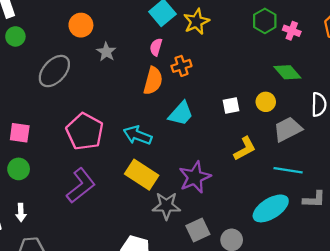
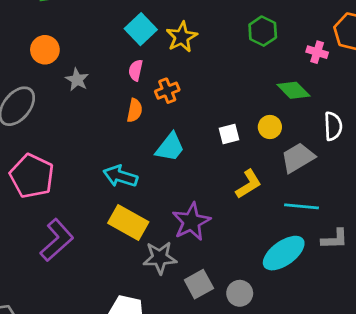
pink cross: (292, 31) -> (317, 52), moved
orange semicircle: (153, 81) -> (135, 110), size x0.7
pink pentagon: (85, 132) -> (32, 176), moved

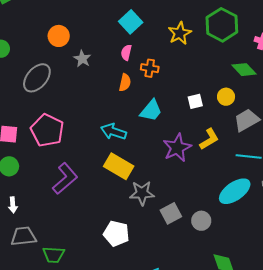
green hexagon: (263, 31) -> (222, 25), size x1.5
yellow star: (182, 37) -> (180, 33), moved
orange cross: (167, 91) -> (150, 68), turned 30
purple star: (191, 222) -> (177, 148), moved

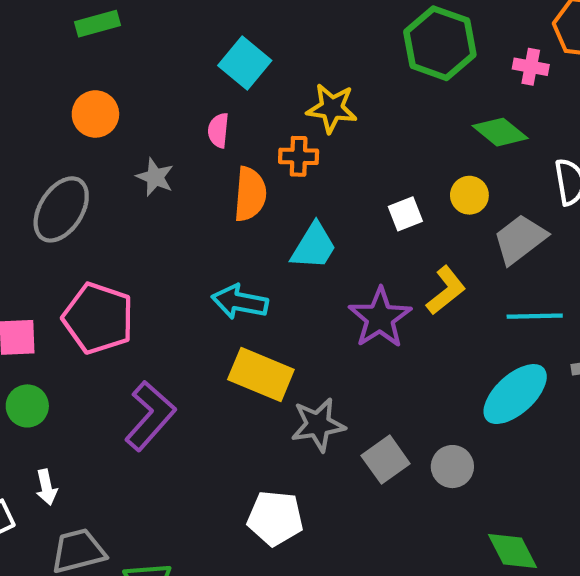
yellow star: (180, 33) -> (332, 108), moved, turned -30
pink semicircle: (126, 52) -> (218, 130), moved
gray star: (82, 59) -> (155, 177), moved
orange semicircle: (125, 83) -> (250, 194), size x1.4

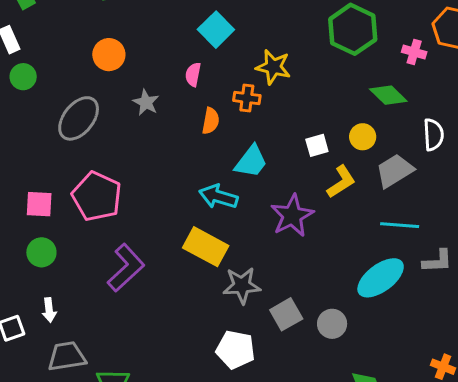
orange semicircle: (250, 194) -> (211, 121), size x0.7
yellow L-shape: (446, 290) -> (341, 182), moved
cyan arrow: (240, 302) -> (218, 197), moved
white pentagon: (275, 518) -> (235, 350), moved

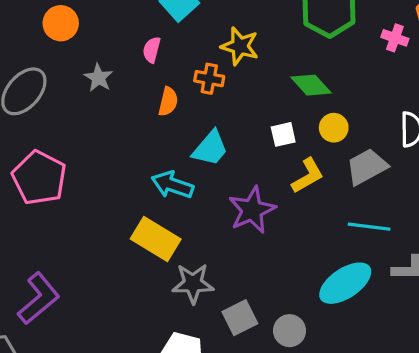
green diamond: (388, 95) -> (311, 85), moved
purple L-shape: (126, 268) -> (39, 299), moved

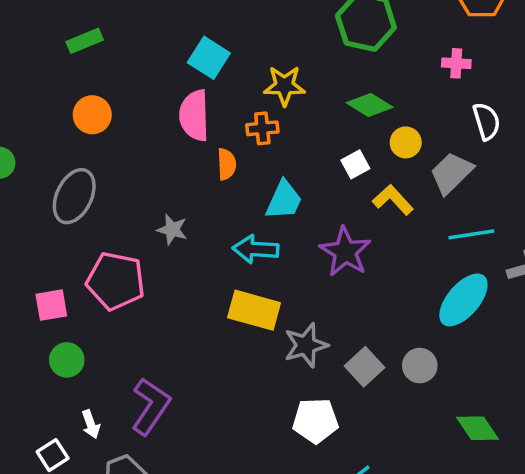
pink cross: (395, 38) -> (456, 63), moved
pink semicircle: (152, 50) -> (194, 115), size x1.8
gray star: (98, 78) -> (172, 230), moved
yellow L-shape: (308, 176) -> (393, 200), turned -87

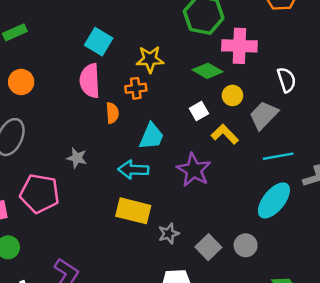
pink cross: (456, 63) -> (239, 46), moved, size x1.8
gray star: (306, 345) -> (169, 234), size x0.7

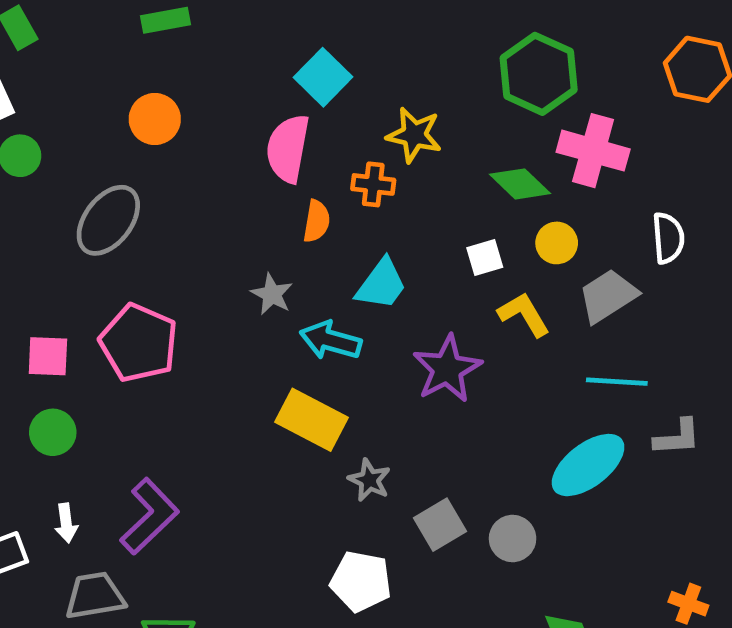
gray star: (77, 158) -> (272, 294), moved
gray star: (169, 234) -> (369, 480), turned 30

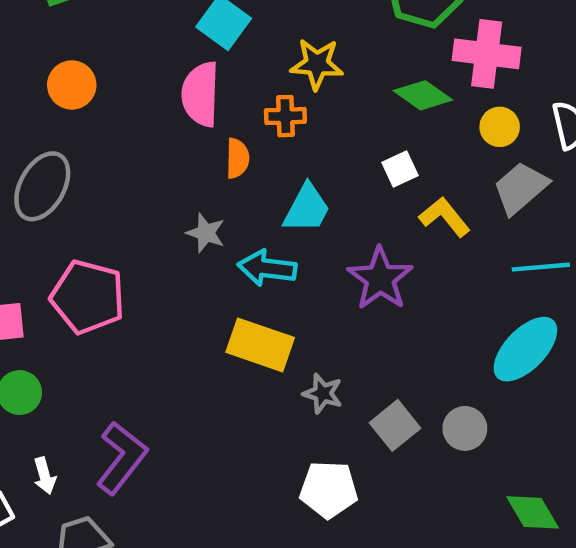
yellow circle: (557, 243) -> (500, 127), moved

